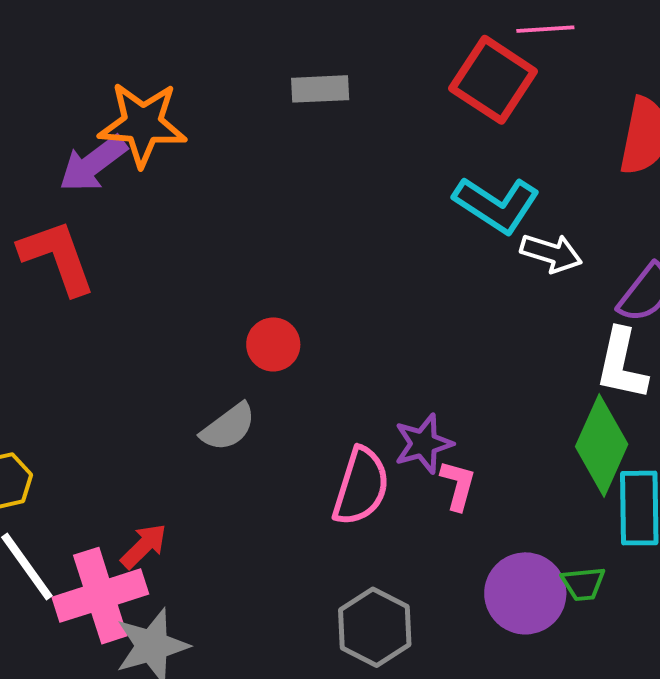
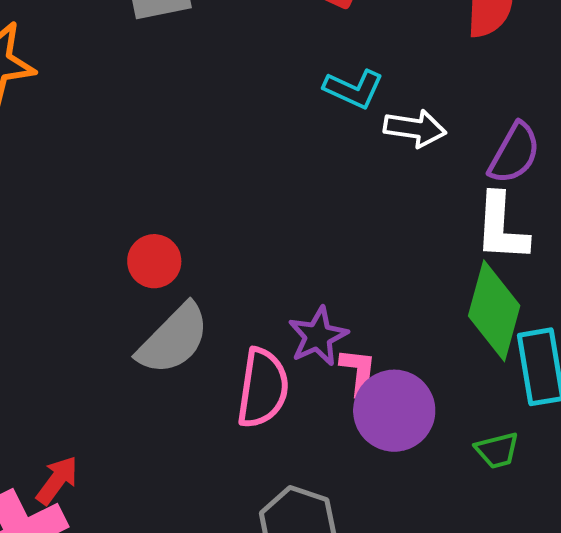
cyan L-shape: (497, 205) -> (354, 89), size x0.7
gray semicircle: (228, 427) -> (173, 339), moved, size x1.4
purple circle: (525, 593) -> (394, 411), moved

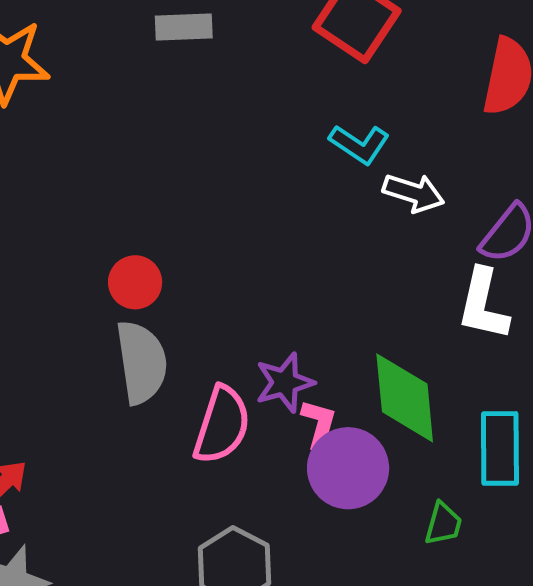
green diamond: (494, 311) -> (405, 398), moved, turned -30
gray semicircle: (173, 339) -> (141, 362), turned -62
green trapezoid: (497, 450) -> (443, 524), turned -69

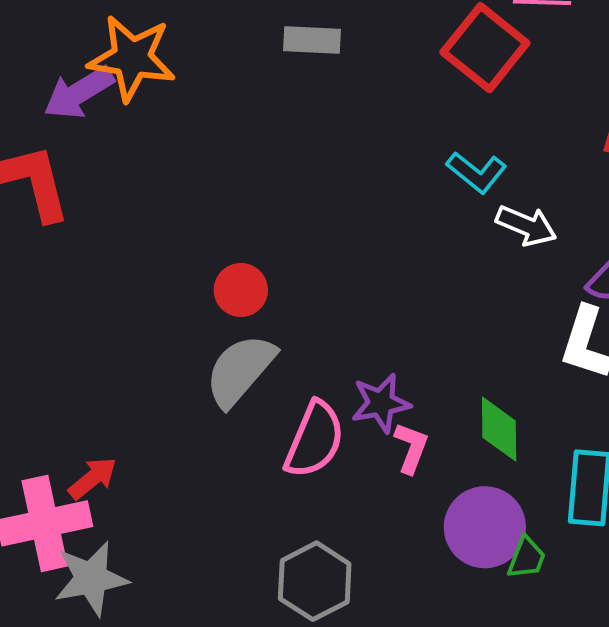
gray semicircle: (141, 362) -> (240, 370), turned -136
green diamond: (405, 398) -> (499, 429), size x0.7
purple circle: (348, 468) -> (485, 527), moved

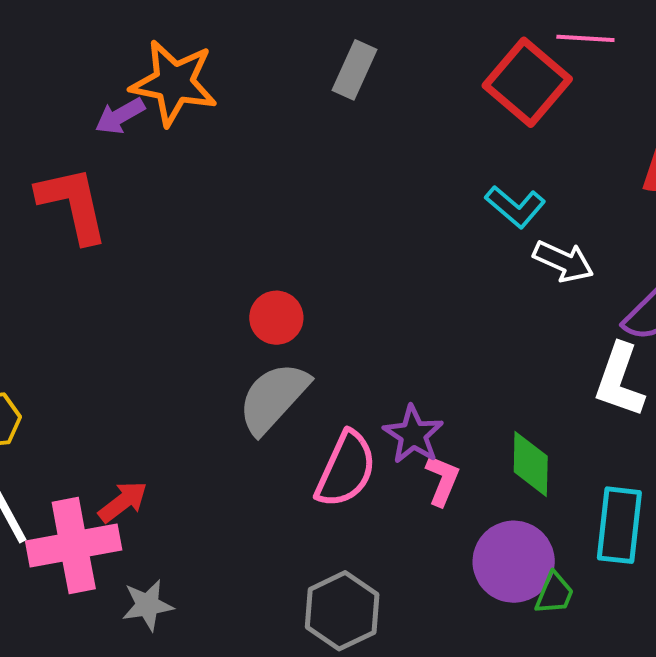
gray rectangle: (312, 40) -> (354, 70), turned -70
purple arrow: (79, 93) -> (120, 116), size x0.7
purple star: (381, 403) -> (413, 435), turned -30
gray star: (91, 578) -> (148, 605), moved, size x0.7

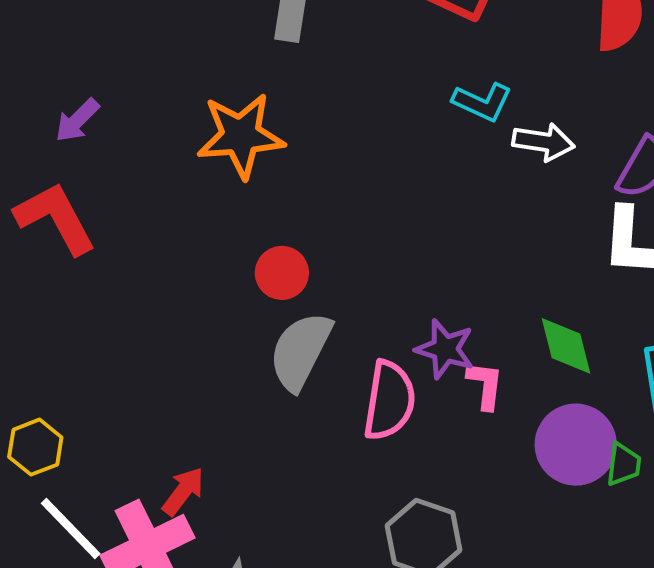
orange star: (174, 83) -> (241, 136), moved

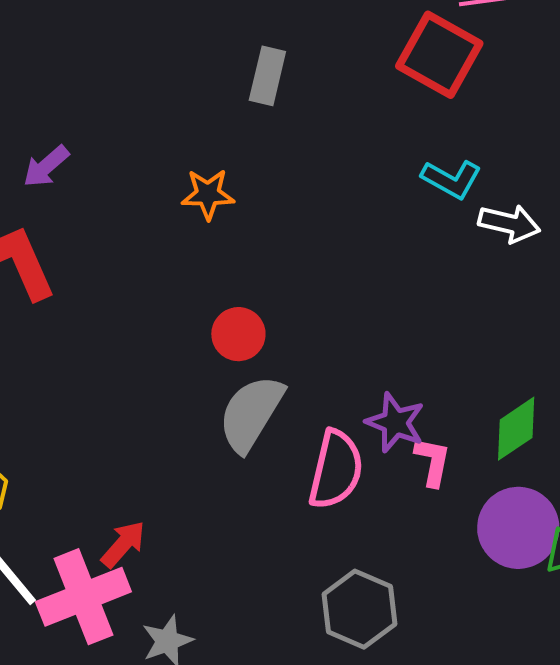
orange star: (241, 136) -> (208, 194), size x0.6
green diamond: (566, 346) -> (516, 429), turned 66

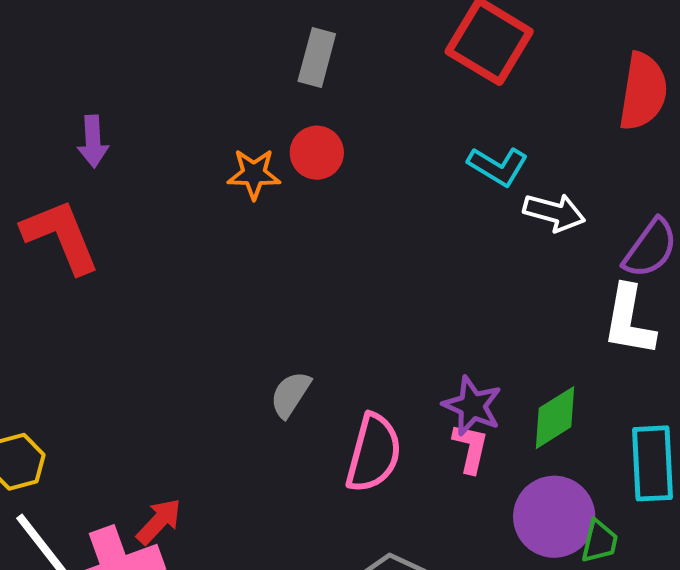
purple arrow: (46, 166) -> (93, 141), turned -54
red circle: (238, 334) -> (317, 153), moved
gray semicircle: (251, 413) -> (290, 394), size x0.6
purple star: (395, 423) -> (472, 406), moved

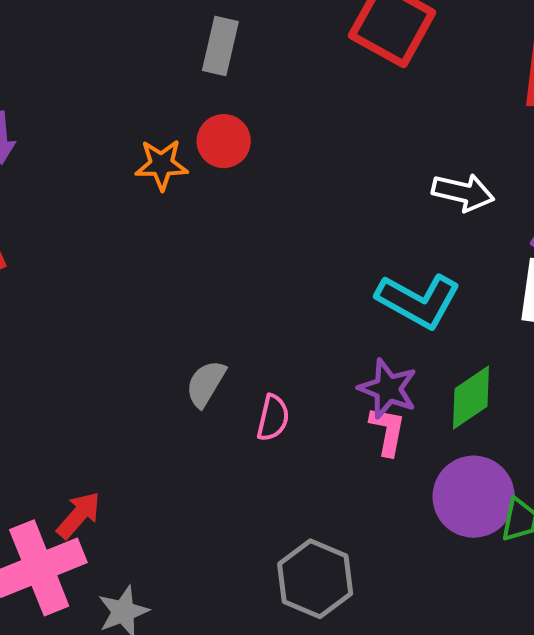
cyan L-shape: (498, 166) -> (418, 301), moved, size x1.4
pink semicircle: (374, 453) -> (273, 418), moved, size x0.6

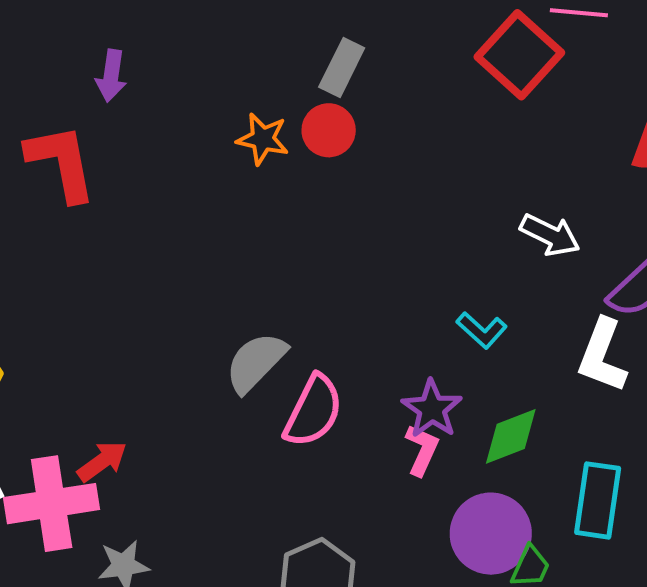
gray rectangle: (220, 46) -> (342, 68), moved
cyan L-shape: (418, 301) -> (482, 330), size x0.6
gray semicircle: (206, 384) -> (256, 362), size x1.4
pink semicircle: (273, 418) -> (313, 411), size x1.6

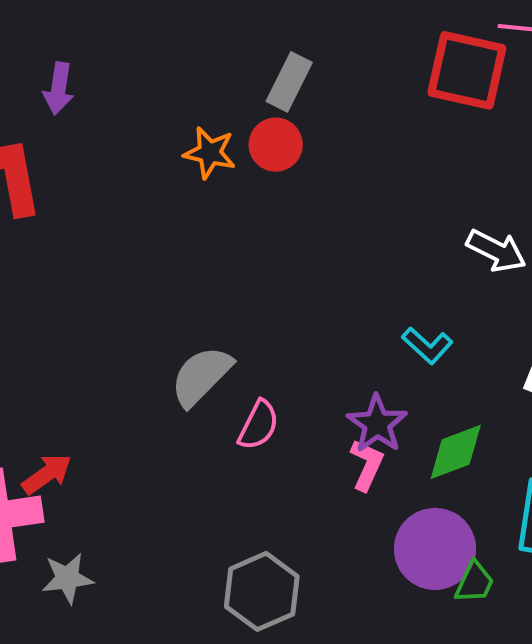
red square: (519, 55) -> (467, 70), turned -30
pink semicircle: (313, 411) -> (259, 425), size x0.7

